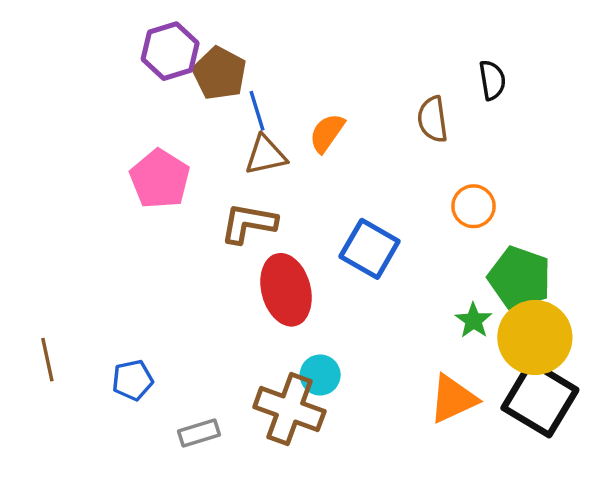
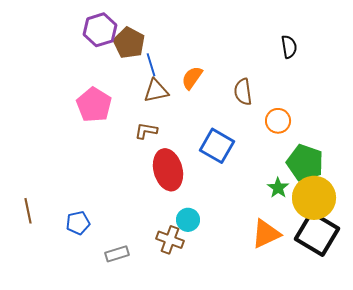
brown semicircle: (433, 119) -> (243, 92), moved
brown L-shape: (249, 223) -> (146, 131), size x0.7
brown cross: (289, 409) -> (170, 240), size x0.7

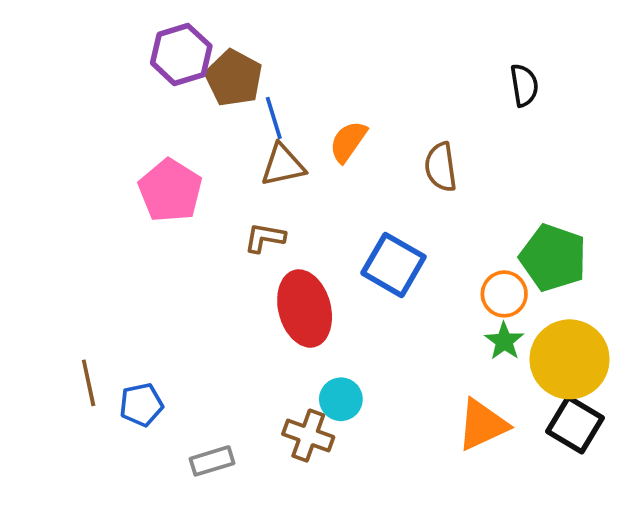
orange circle: (278, 121) -> (504, 294), moved
green pentagon: (305, 163) -> (553, 258), moved
brown line: (28, 211) -> (89, 383), moved
black square: (317, 234) -> (575, 425), size x0.7

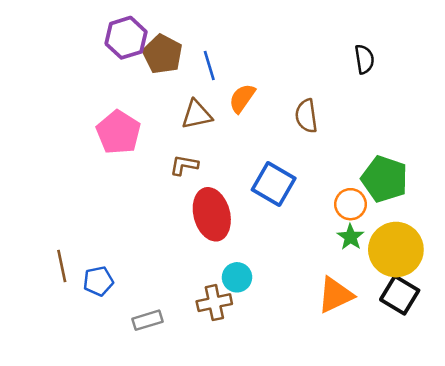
blue line: (274, 118) -> (209, 65), moved
brown cross: (308, 436) -> (214, 303), turned -32

